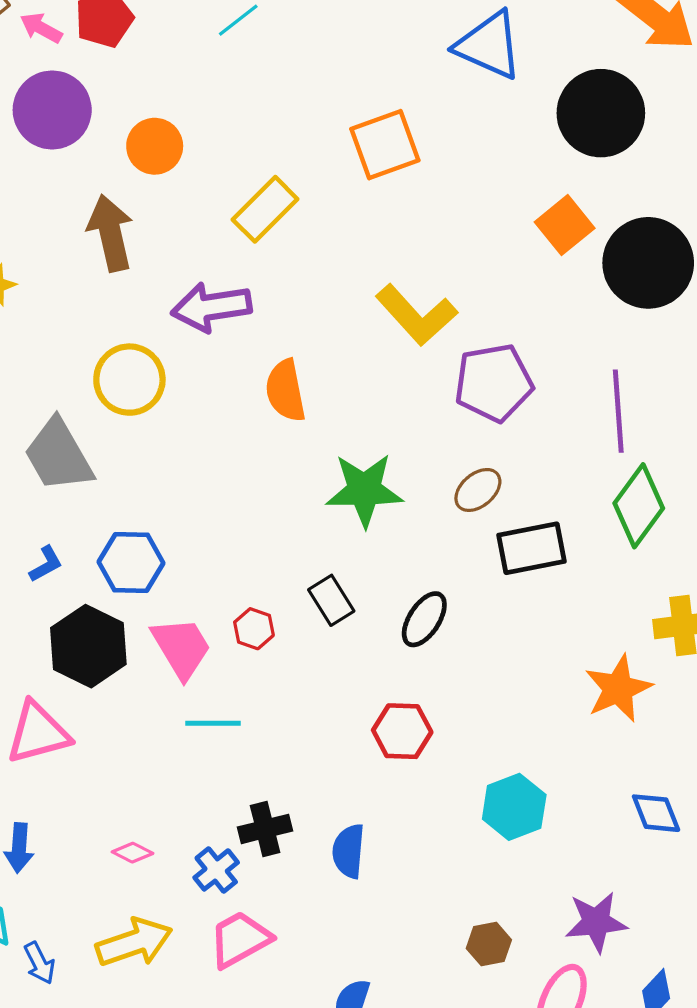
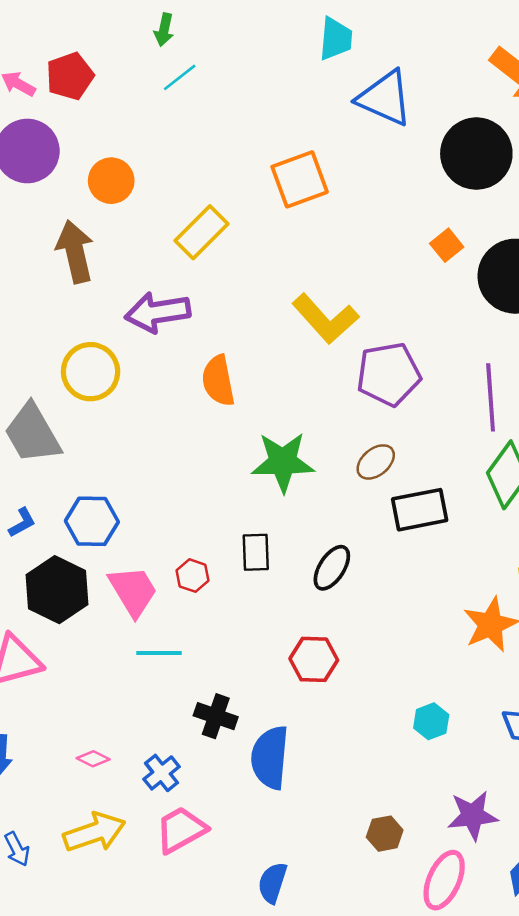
orange square: (565, 225) -> (447, 245), size x0.7
black rectangle: (331, 600) -> (256, 552), turned 30
cyan hexagon: (514, 807) -> (431, 721), moved, size x0.7
black cross: (265, 829) -> (216, 716), moved, turned 33
blue semicircle: (349, 851) -> (270, 757), size x1.4

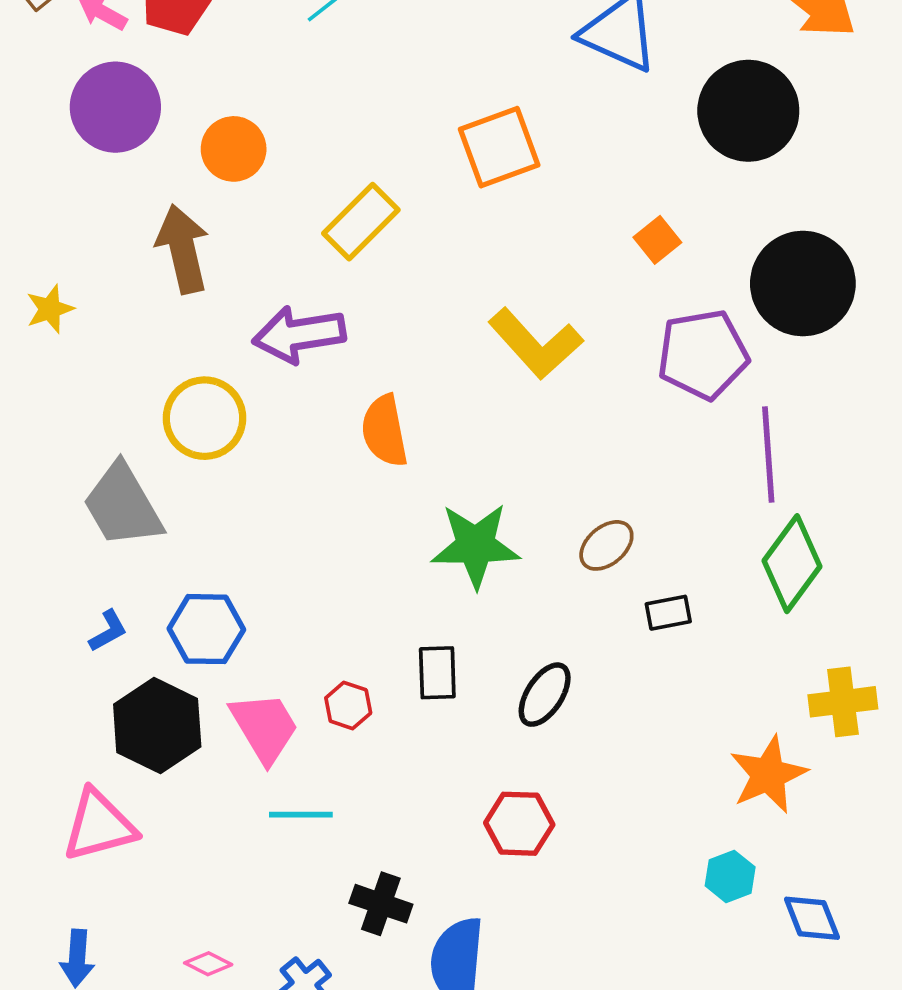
orange square: (447, 245) -> (657, 240), moved
purple pentagon: (389, 374) -> (703, 354), moved
black rectangle: (420, 510) -> (668, 613), size x0.6
cyan hexagon: (431, 721) -> (730, 876), moved

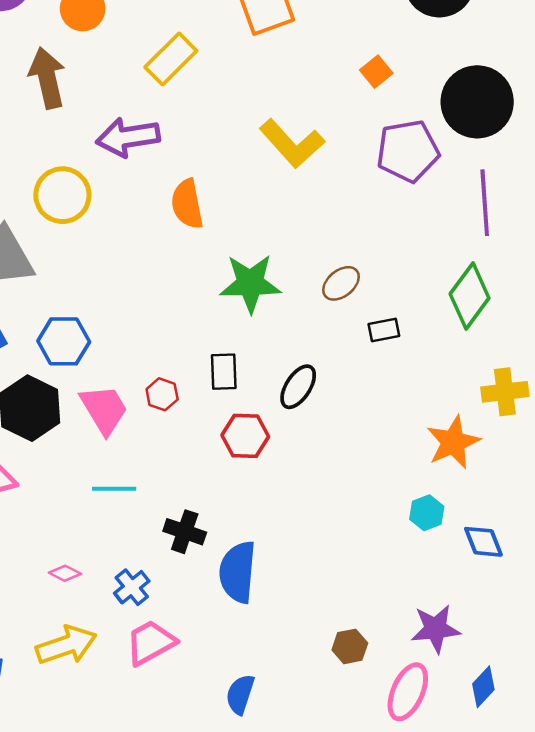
purple line: (768, 454) -> (485, 203), moved
cyan line: (301, 815) -> (114, 489), moved
red hexagon: (519, 824) -> (245, 436), moved

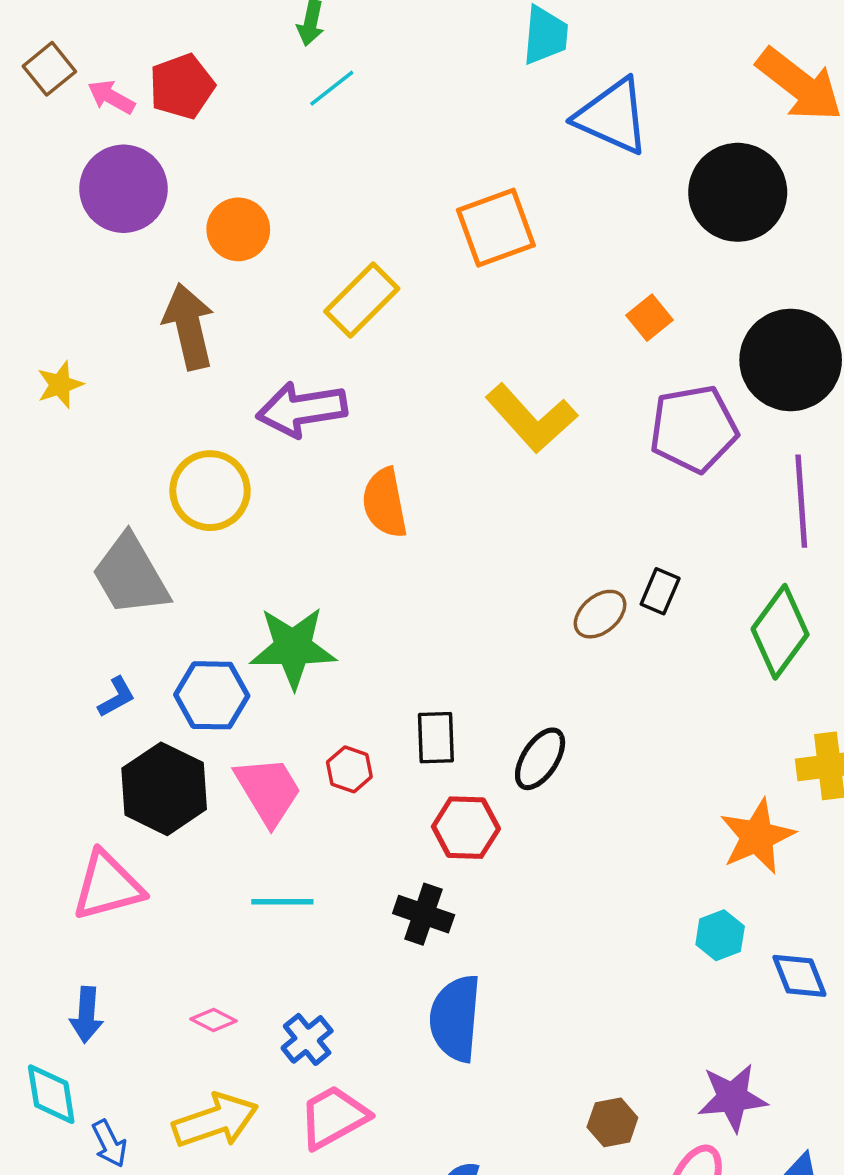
green star: (250, 283) -> (293, 648), moved
black rectangle: (384, 330) -> (660, 591), moved, turned -56
black cross: (185, 532) -> (424, 914), moved

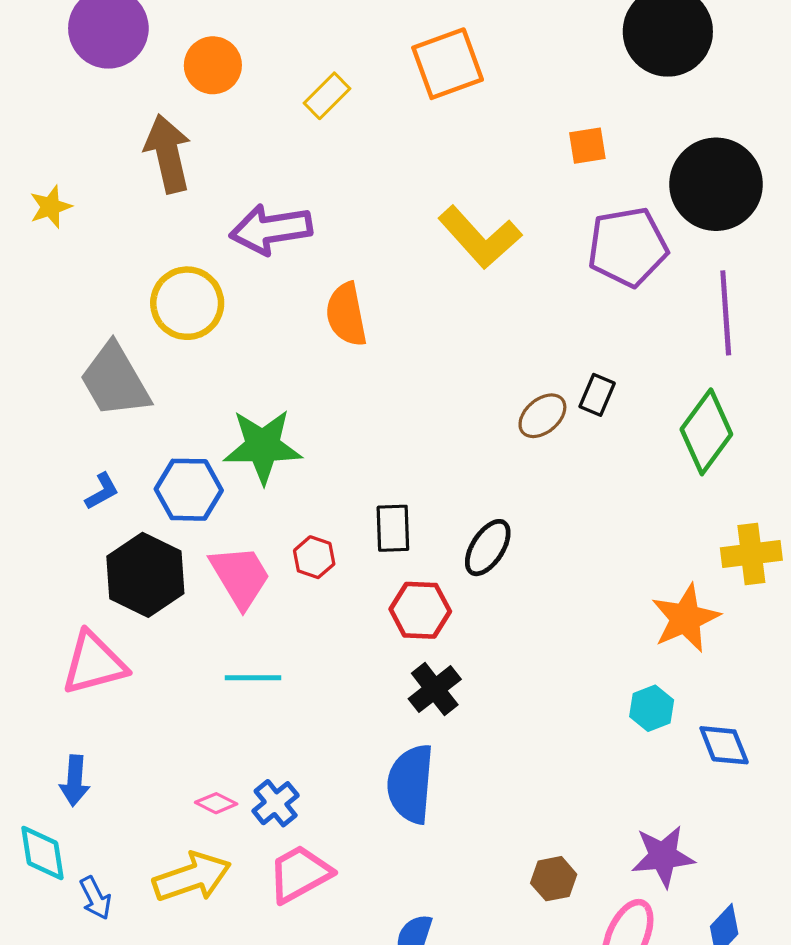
yellow rectangle: (362, 300) -> (327, 96), moved, size x0.7
orange square: (649, 318) -> (587, 146), turned 30
black cross: (424, 914) -> (435, 689), moved, turned 33
pink diamond: (214, 1020) -> (216, 803), moved

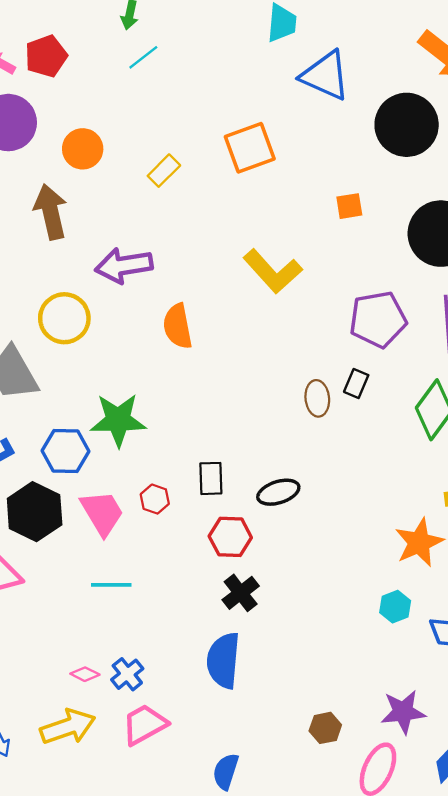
purple pentagon: (628, 247) -> (378, 319), moved
brown ellipse: (542, 416) -> (317, 398), turned -56
black ellipse: (488, 548) -> (278, 492), turned 39

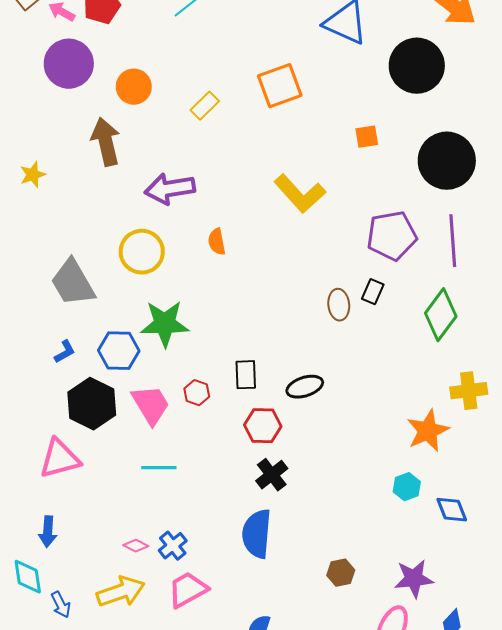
yellow circle: (64, 318) -> (142, 252), moved
orange semicircle: (178, 326) -> (217, 242), size x0.7
brown hexagon: (325, 728) -> (341, 573), moved

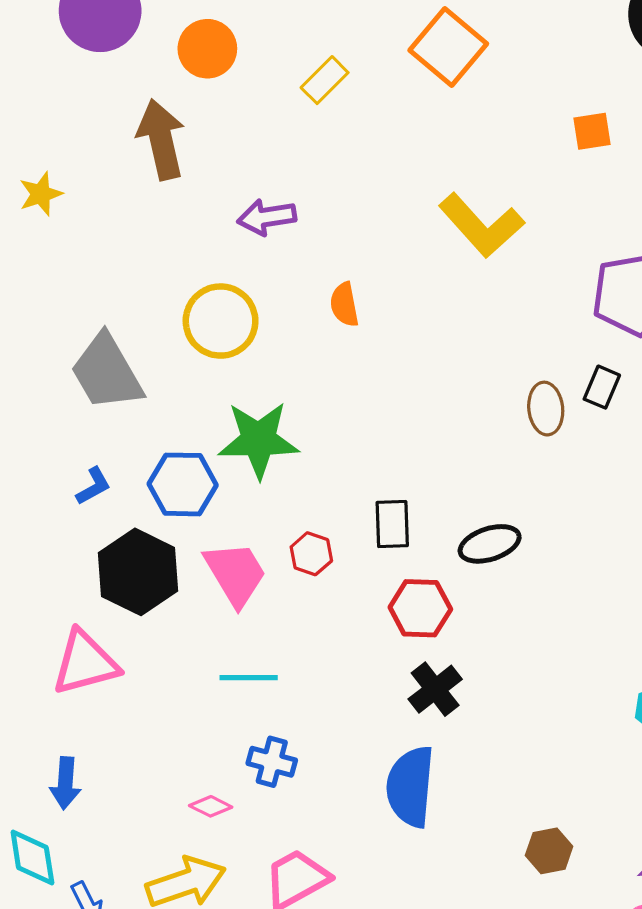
orange square: (280, 86) -> (448, 47), turned -30
purple arrow: (170, 189) -> (267, 217), size x0.7
blue cross: (173, 546) -> (272, 762), moved, turned -36

